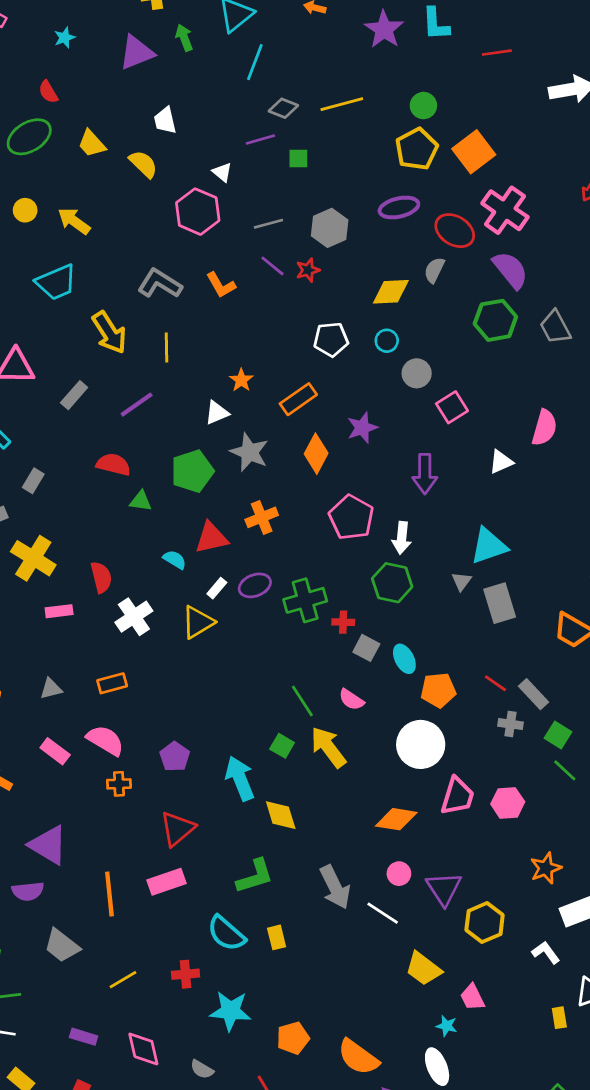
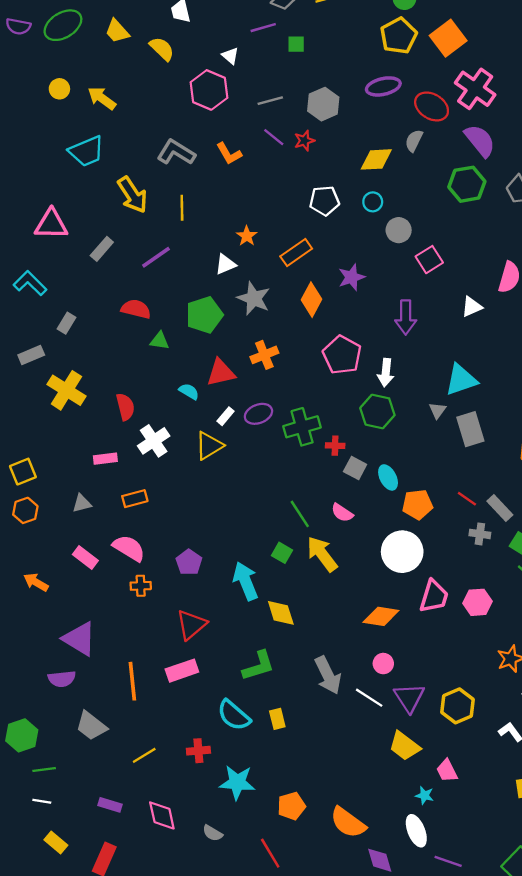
pink rectangle: (59, 611) -> (105, 459), moved
purple triangle: (444, 889) -> (409, 698), moved

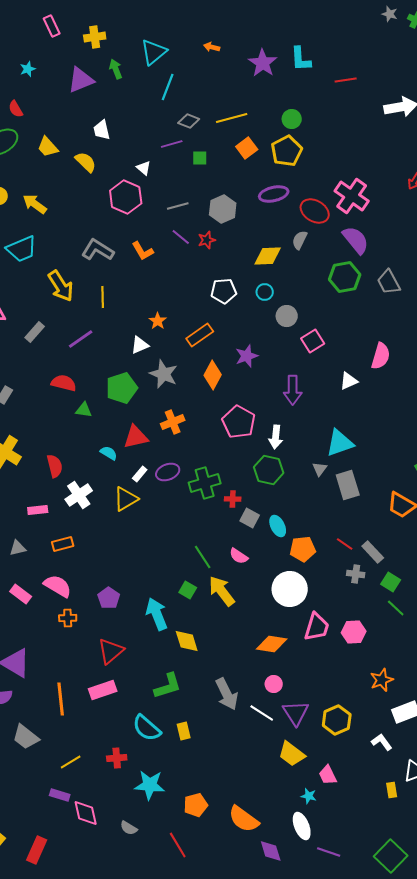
orange square: (448, 38) -> (247, 148), moved, size x0.7
purple rectangle: (110, 805) -> (60, 795), moved

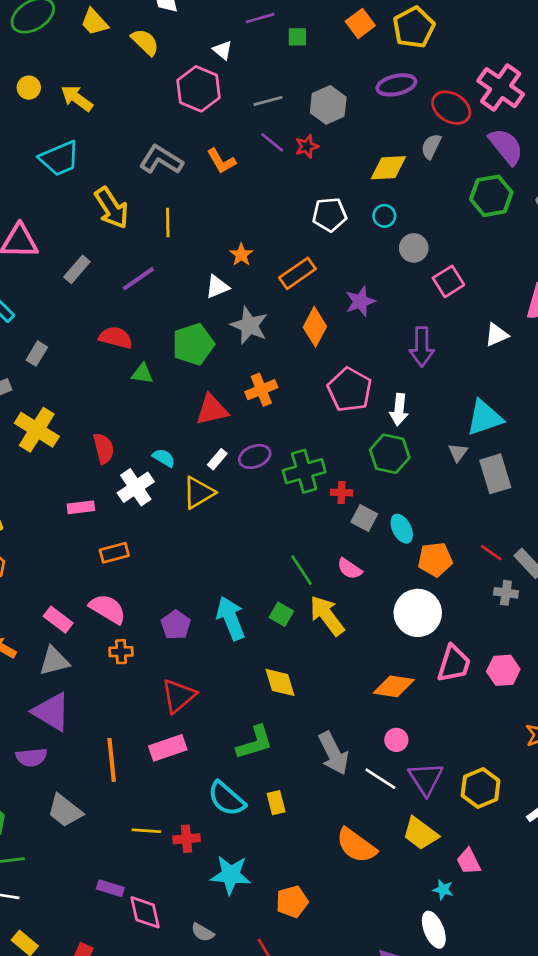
cyan semicircle: (109, 453) -> (164, 458), moved
gray triangle: (18, 548) -> (54, 661), moved, size x1.4
cyan arrow: (157, 614) -> (231, 618), moved
yellow line: (71, 762) -> (146, 831), moved, turned 35
orange semicircle: (244, 819) -> (356, 845), moved

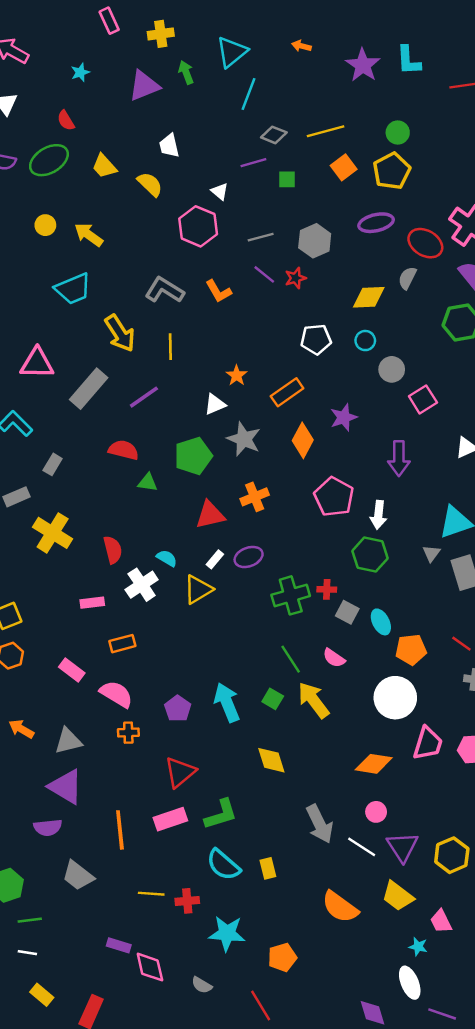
gray rectangle: (77, 269) -> (89, 389), size x1.6
green cross: (304, 471) -> (291, 595), moved
pink rectangle: (58, 620) -> (72, 670), moved
green L-shape: (255, 743) -> (221, 814), moved

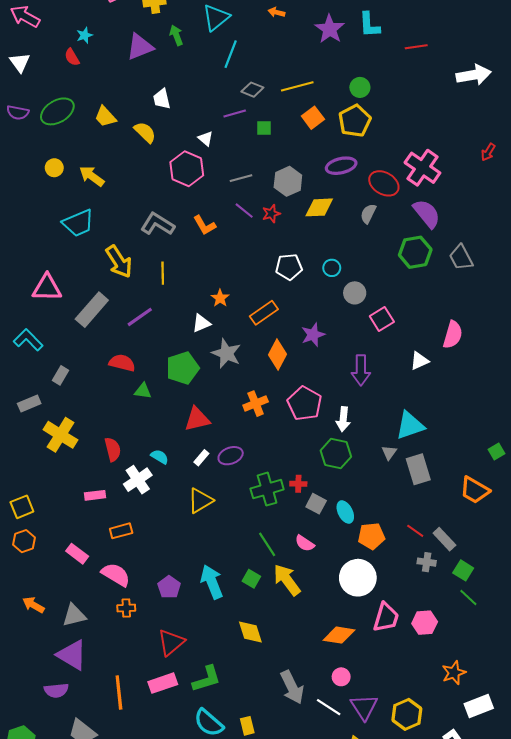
red semicircle: (66, 120) -> (72, 57), moved
yellow diamond: (369, 297) -> (319, 207), moved
orange cross: (255, 497) -> (256, 404), moved
yellow triangle: (198, 589) -> (200, 501), moved

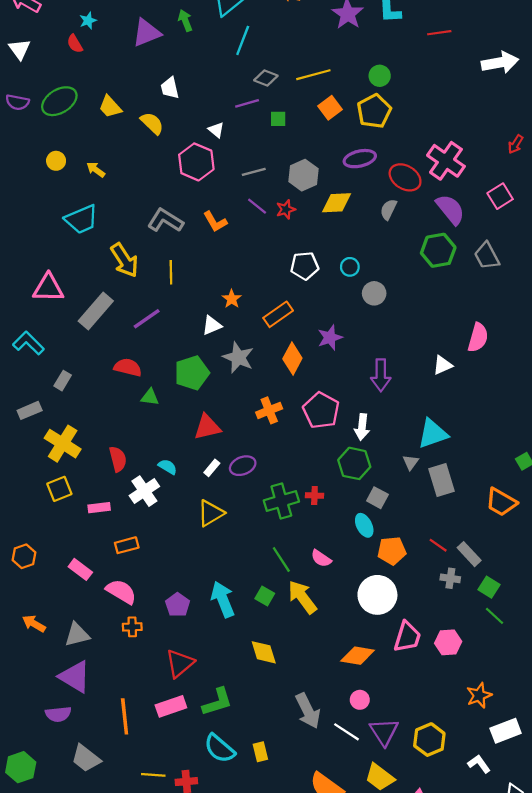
yellow arrow: (92, 176) -> (96, 170), size x0.7
pink square: (382, 319) -> (500, 196), moved
gray square: (316, 504) -> (377, 498), moved
yellow square: (22, 507) -> (59, 489), moved

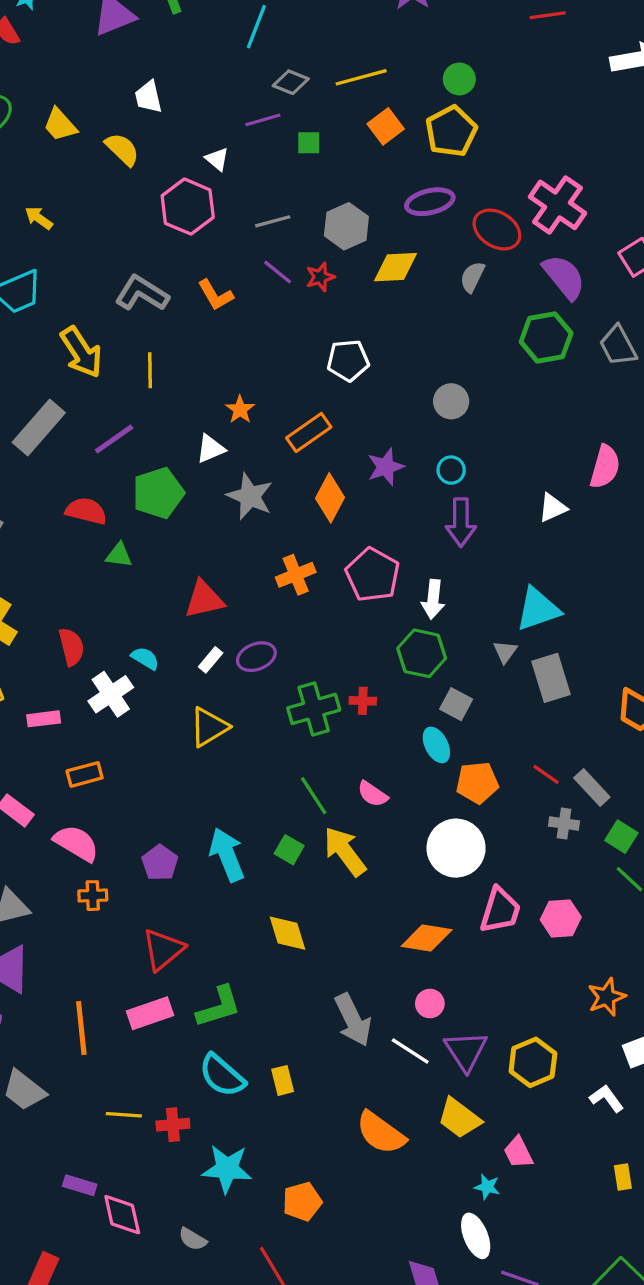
cyan circle: (350, 267) -> (451, 470), moved
green pentagon: (192, 373) -> (158, 493), moved

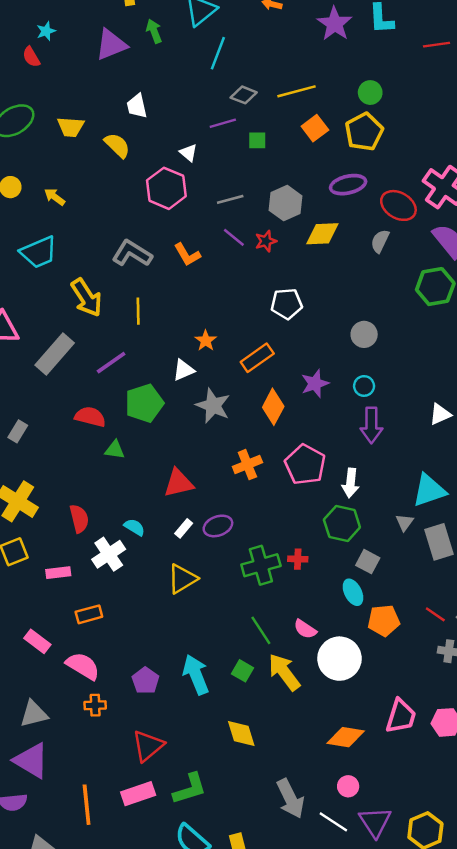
yellow trapezoid: (60, 125) -> (71, 127), turned -44
white circle: (456, 848) -> (339, 659), moved

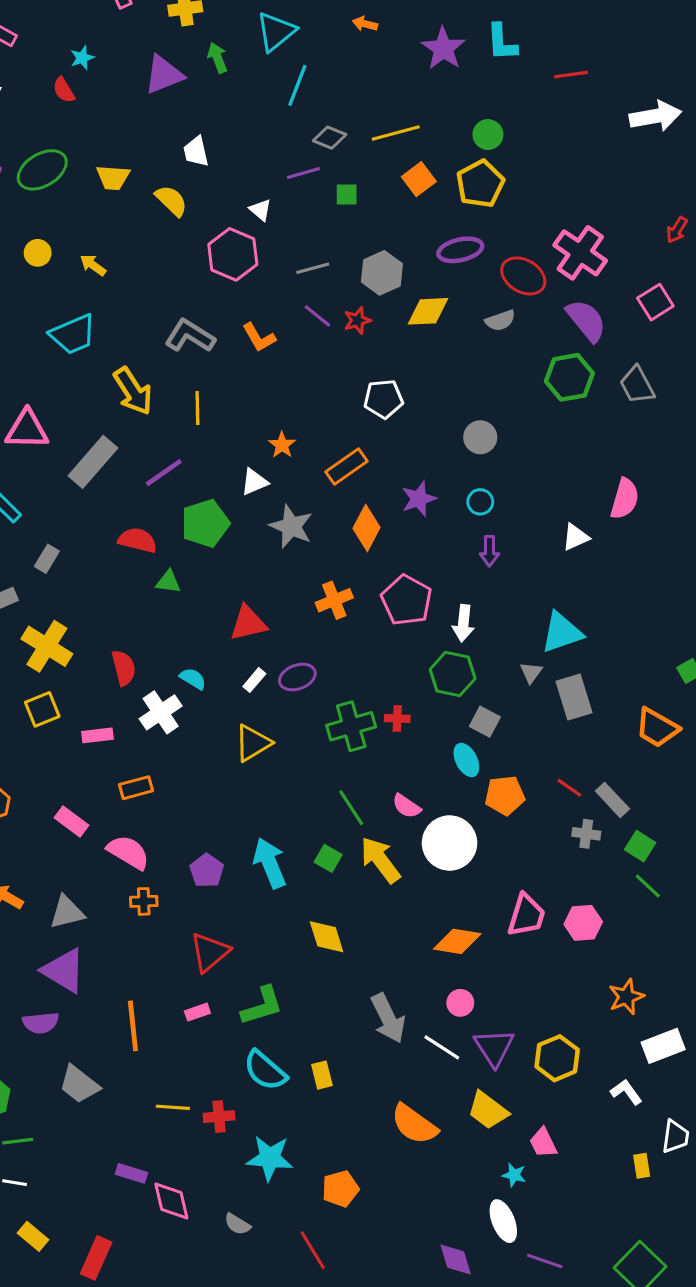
gray semicircle: (380, 241) -> (500, 320), turned -135
purple arrow: (371, 425) -> (489, 551), size x0.7
pink rectangle: (138, 794) -> (197, 1012), size x0.6

